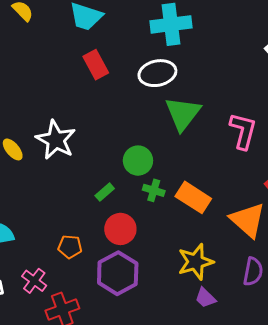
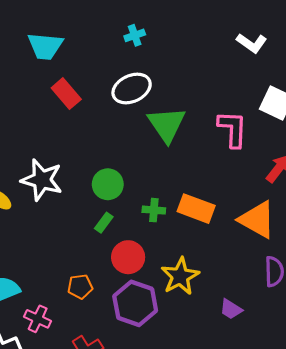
cyan cross: (171, 24) -> (135, 35), size x0.5
green circle: (138, 161) -> (108, 184), moved
yellow star: (196, 262) -> (180, 276), moved
pink cross: (34, 281) -> (38, 319), moved

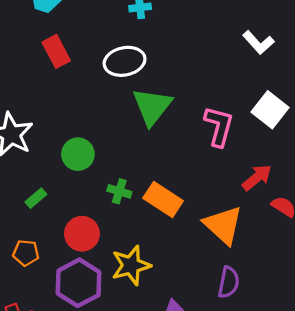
green rectangle: (104, 223) -> (36, 198), moved

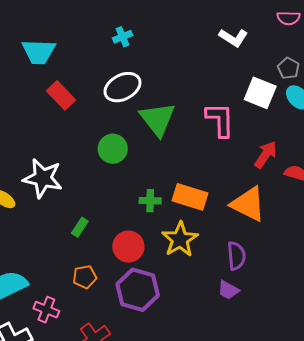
green circle: (78, 154) -> (113, 149), moved
yellow star: (131, 265) -> (180, 239), moved
purple semicircle: (229, 282) -> (236, 256), moved

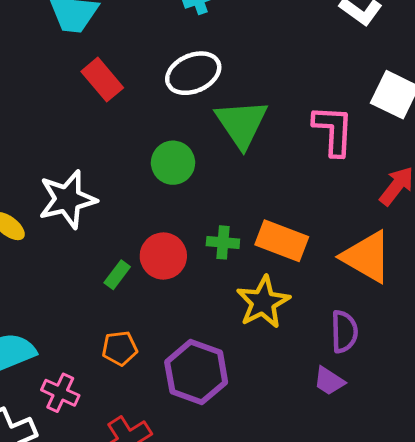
white star: (43, 178) -> (67, 199), turned -30
red circle: (128, 247) -> (163, 256), moved

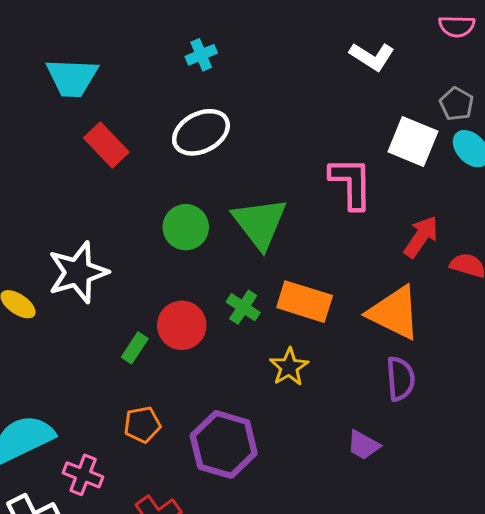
green triangle: (242, 124) -> (260, 223), moved
green cross: (223, 242) -> (243, 307), turned 32
yellow star: (263, 302) -> (289, 367), size x0.7
purple semicircle: (344, 332) -> (400, 379), moved

